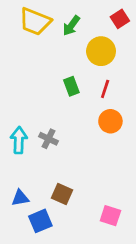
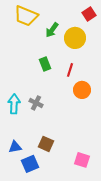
green arrow: (71, 26) -> (52, 30), moved
green rectangle: (71, 86) -> (45, 64), moved
red line: (105, 89) -> (70, 70), moved

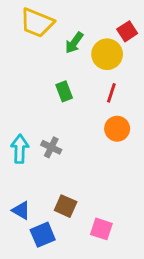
red square: (89, 14) -> (127, 31), moved
red line: (70, 70) -> (111, 93), moved
blue triangle: (15, 147) -> (21, 210), turned 40
pink square: (82, 160) -> (101, 229), moved

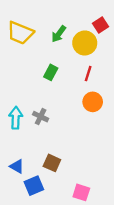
yellow trapezoid: (37, 23) -> (20, 33), moved
green rectangle: (64, 91) -> (51, 72), turned 49
pink square: (101, 229) -> (81, 192), moved

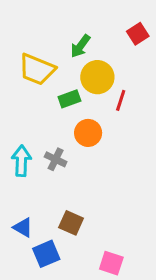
yellow trapezoid: (20, 33) -> (37, 69), moved
yellow circle: (85, 43) -> (97, 77), moved
green rectangle: (51, 72) -> (69, 99), turned 42
orange circle: (93, 102) -> (88, 133), moved

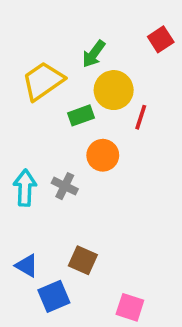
yellow trapezoid: (37, 69) -> (43, 81), turned 123

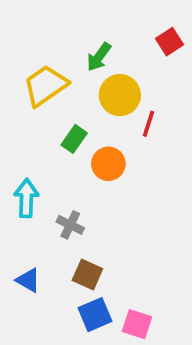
green rectangle: (81, 115) -> (74, 139), moved, turned -35
gray cross: (65, 186) -> (70, 225), moved
blue square: (54, 296) -> (95, 315), moved

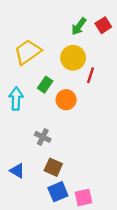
green arrow: (99, 57) -> (79, 26), moved
cyan arrow: (26, 198) -> (16, 99), moved
pink square: (137, 324) -> (84, 197), turned -30

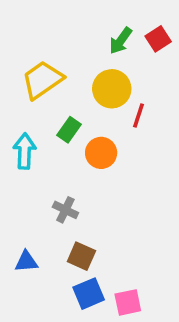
blue triangle: (17, 171) -> (26, 262), turned -35

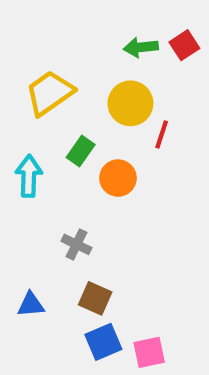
green arrow: (121, 41) -> (141, 47), turned 48

